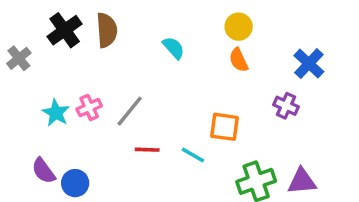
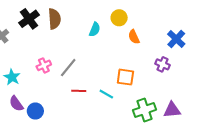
yellow circle: (239, 27) -> (119, 18), moved
cyan semicircle: (174, 48) -> (95, 29), turned 64
cyan star: (56, 113) -> (12, 77), moved

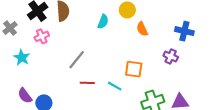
blue cross: (176, 39) -> (184, 31), turned -30
pink cross: (44, 65) -> (42, 36), moved
cyan star: (12, 77) -> (22, 58), moved

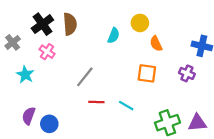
pink cross: (42, 36) -> (47, 52), turned -32
orange square: (134, 69) -> (147, 73), moved
purple semicircle: (25, 96) -> (29, 116), turned 56

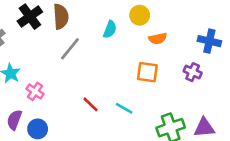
orange semicircle: (156, 44) -> (158, 38), turned -77
pink cross: (47, 52) -> (35, 91), moved
gray line: (85, 77) -> (70, 49), moved
red line: (96, 102) -> (91, 104), turned 42

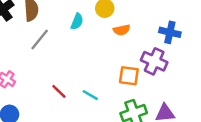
orange square: (147, 72) -> (129, 76), moved
purple cross: (193, 72) -> (154, 61), size x1.5

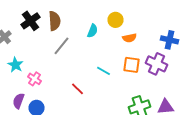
orange square: (129, 76) -> (132, 65), moved
cyan line: (90, 95) -> (104, 71), moved

